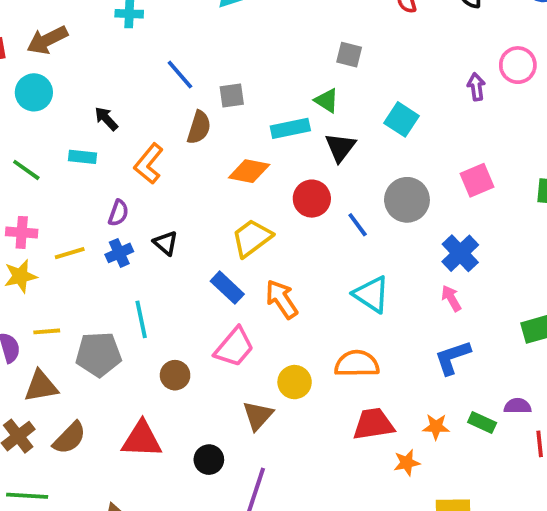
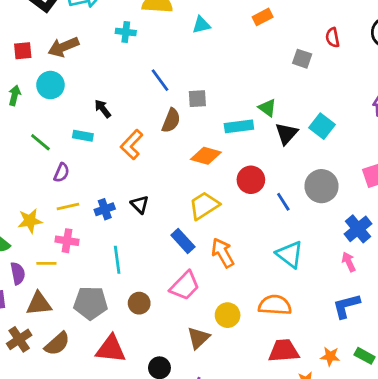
gray square: (349, 55) -> (302, 59), moved
black triangle: (340, 147) -> (286, 134), moved
purple semicircle: (118, 213) -> (62, 173), moved
pink cross: (22, 232) -> (67, 241), moved
gray pentagon: (98, 354) -> (91, 303), moved

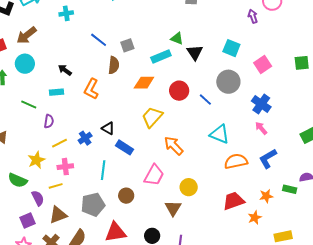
cyan square: (322, 126) -> (231, 48), moved
blue rectangle: (183, 241) -> (124, 147), moved
cyan line: (117, 260) -> (103, 170), turned 30
orange semicircle: (275, 305) -> (236, 161), moved

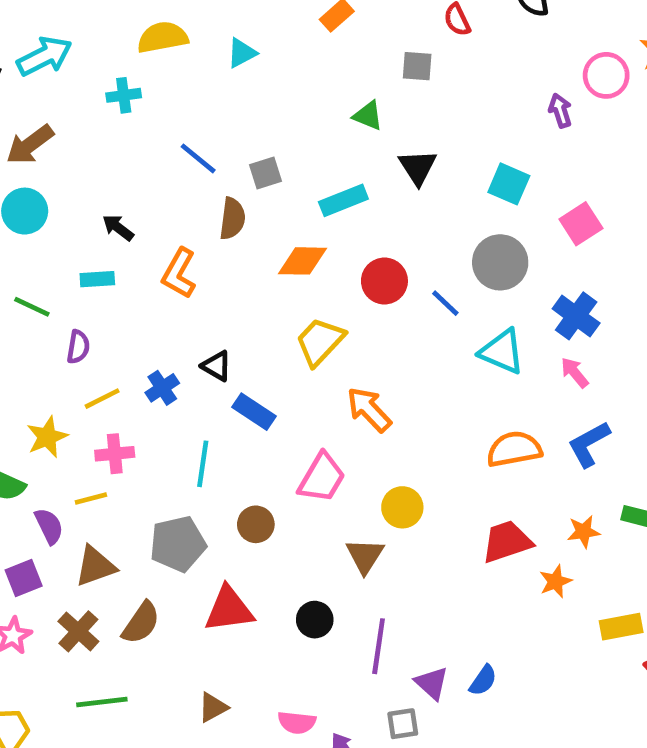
green triangle: (177, 38) -> (368, 116), moved
black triangle: (195, 52) -> (418, 167), moved
cyan triangle: (220, 134) -> (502, 352), moved

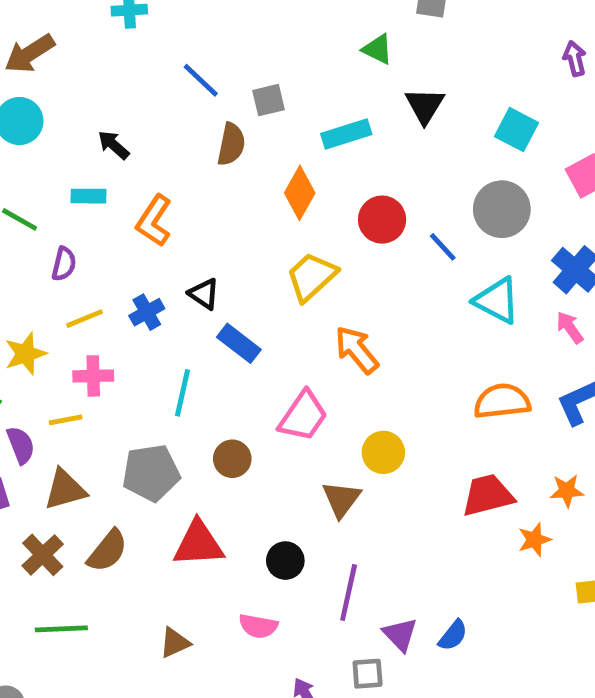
orange diamond: (302, 261) -> (300, 193), turned -66
orange L-shape: (179, 273) -> (154, 221), moved
pink semicircle: (297, 722) -> (258, 626), moved

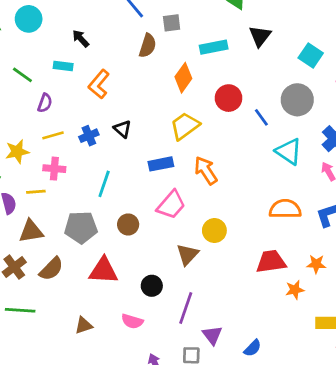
blue rectangle: (239, 343) -> (161, 164), moved, turned -55
blue semicircle: (453, 635) -> (253, 348), moved

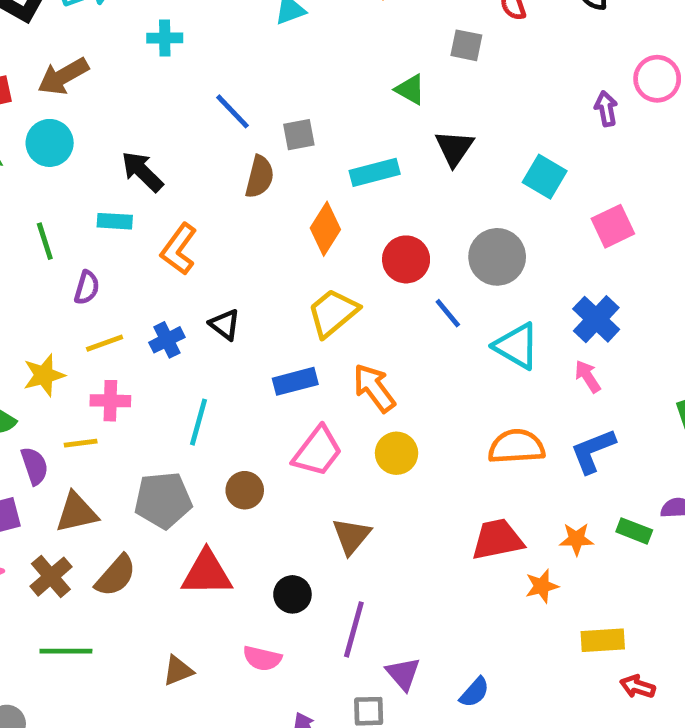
black arrow: (81, 39) -> (142, 172), size x1.4
green line: (22, 75) -> (45, 241), turned 40
gray circle: (297, 100) -> (497, 257), moved
blue line: (261, 117) -> (448, 313), moved
yellow circle: (214, 231) -> (397, 453), moved

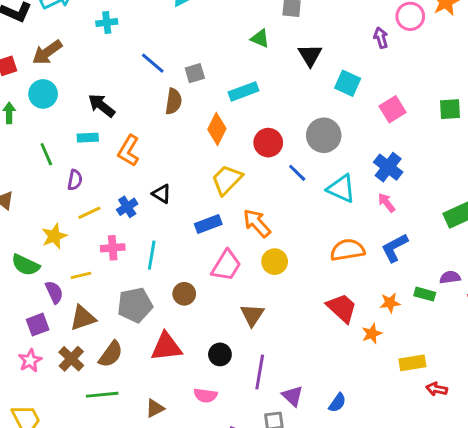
black triangle: (454, 148) -> (310, 55), moved
pink cross: (110, 401) -> (113, 248), moved
red trapezoid: (497, 540) -> (342, 308), turned 60
green line: (66, 651) -> (102, 395), moved

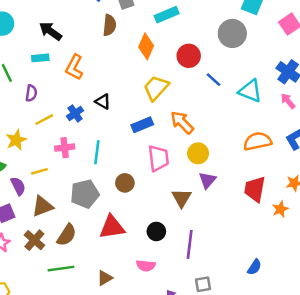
gray circle: (324, 135) -> (232, 33), moved
pink trapezoid: (226, 265) -> (158, 158), turned -36
red trapezoid: (342, 308) -> (255, 189), turned -120
purple triangle: (293, 396) -> (207, 180), moved, turned 30

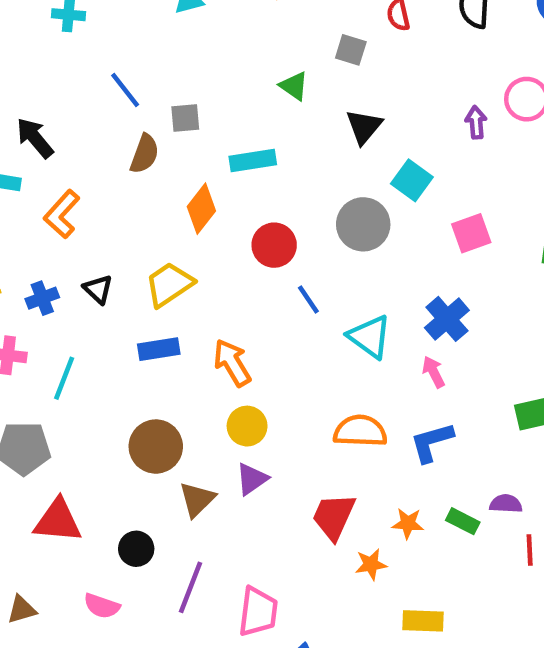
yellow trapezoid: (156, 88) -> (169, 284), moved
pink trapezoid: (158, 158) -> (258, 612), moved
brown circle: (125, 183) -> (156, 447), moved, size x1.5

